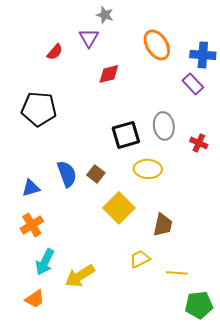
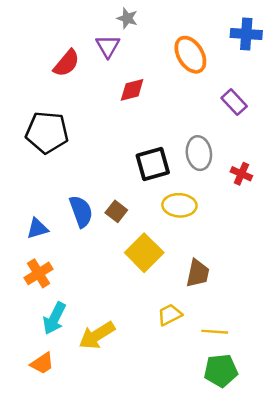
red semicircle: (55, 52) -> (66, 63), size x1.4
blue cross: (203, 55) -> (246, 34), moved
green pentagon: (199, 305) -> (221, 371), moved

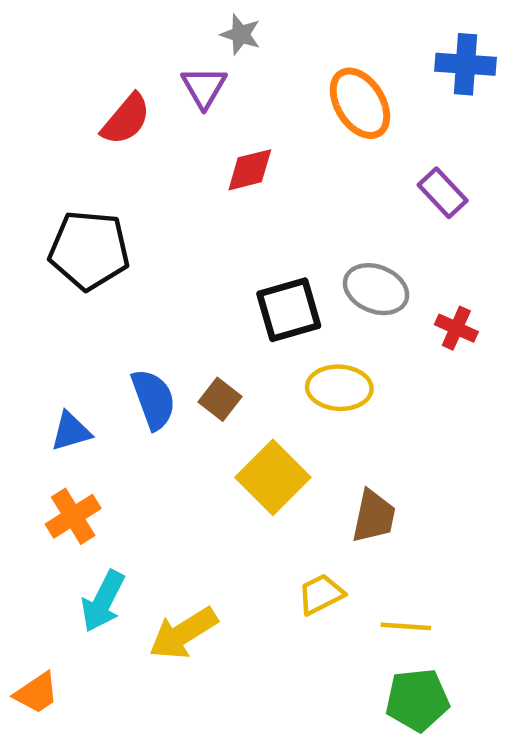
gray ellipse: (199, 153) -> (376, 289), turned -60
orange trapezoid: (42, 363) -> (36, 693), moved

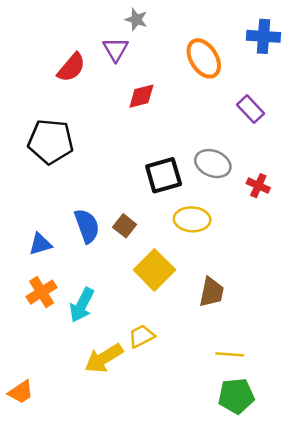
yellow trapezoid: (321, 594) -> (141, 336), moved
cyan arrow: (103, 601) -> (82, 305), moved

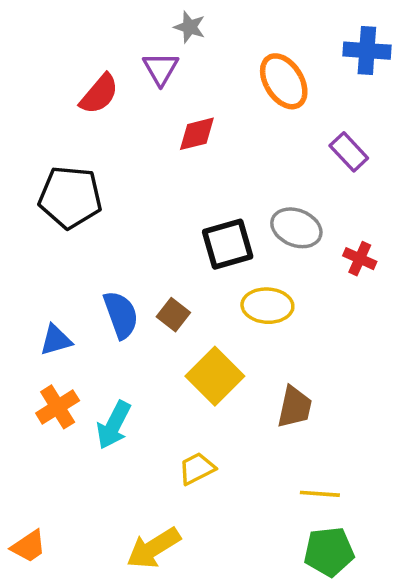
yellow arrow: (104, 358) -> (153, 548), moved

